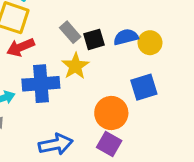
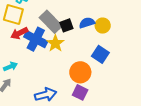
gray rectangle: (70, 32) -> (51, 22), size x1.6
blue cross: (41, 84) -> (36, 39), moved, turned 35
blue square: (144, 87) -> (100, 54), turned -36

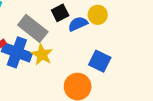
black square: (66, 25) -> (60, 13), moved
yellow circle: (103, 26) -> (98, 15), moved

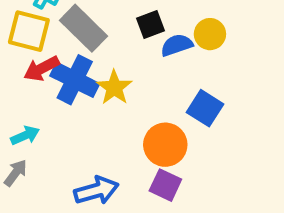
gray rectangle: (33, 28) -> (84, 28), moved

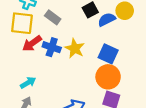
gray rectangle: (84, 28) -> (53, 17), size x0.6
blue cross: (75, 80) -> (52, 47), size x0.7
blue square: (205, 108) -> (108, 54), moved

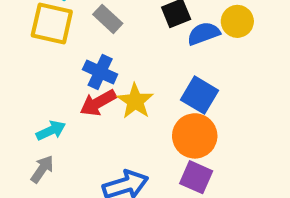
red arrow: (32, 43) -> (98, 103), moved
yellow star: (75, 48) -> (135, 101), moved

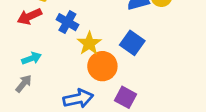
red arrow: (98, 103) -> (29, 16), moved
orange circle: (195, 136) -> (102, 66), moved

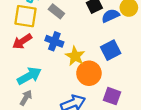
blue square: (132, 43) -> (111, 50), turned 36
cyan arrow: (31, 58) -> (29, 76), size x1.5

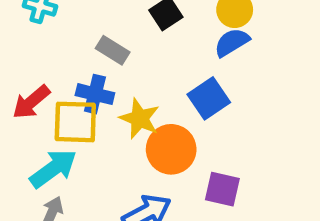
gray rectangle: (56, 11) -> (113, 50), moved
yellow square: (25, 16) -> (75, 122), moved
blue semicircle: (111, 16) -> (232, 42), moved

